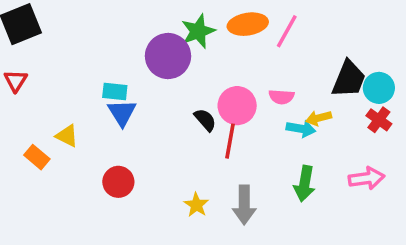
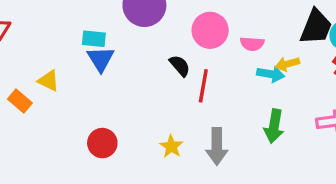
pink circle: (237, 106) -> (210, 30), moved
red circle: (118, 182) -> (102, 143), moved

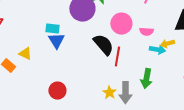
black semicircle: (180, 66) -> (103, 45), size x1.6
green arrow: (274, 126) -> (146, 79), moved
yellow star: (171, 146) -> (109, 93), moved

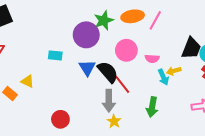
blue triangle: (56, 41) -> (87, 68), moved
cyan arrow: (157, 50) -> (163, 77), turned 56
red line: (117, 57) -> (122, 84), turned -48
gray arrow: (125, 93) -> (109, 101), moved

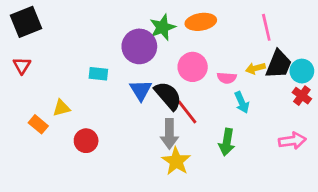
pink line: (155, 20) -> (266, 27), moved, turned -42
yellow arrow: (174, 71) -> (255, 68), moved
yellow triangle: (28, 81) -> (61, 108), turned -40
red circle: (60, 119) -> (86, 141), moved
yellow star: (114, 121) -> (176, 161), size x1.5

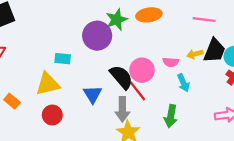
pink line: (266, 27) -> (204, 20), turned -70
pink circle: (193, 67) -> (142, 70), moved
blue triangle: (141, 90) -> (93, 94), moved
yellow triangle: (61, 108) -> (48, 84), moved, size x1.6

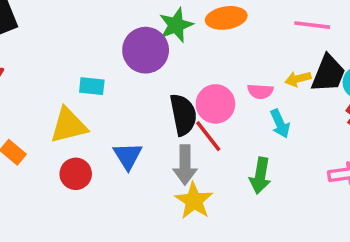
black semicircle: (121, 77) -> (183, 115), turned 30
blue triangle: (93, 94) -> (128, 156), moved

